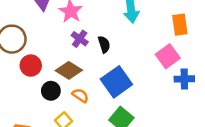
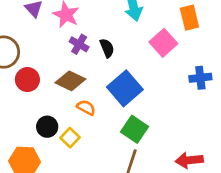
pink square: (168, 56) -> (163, 43), moved
black circle: (51, 91) -> (47, 127), moved

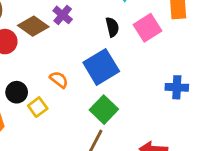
black semicircle: (107, 48) -> (112, 27), moved
blue cross: (200, 78) -> (177, 87), moved
brown diamond: (70, 81) -> (33, 26), moved

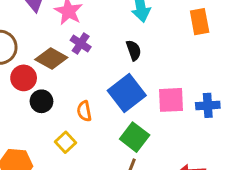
pink square: (148, 28) -> (171, 100), moved, turned 36
orange semicircle: (59, 80) -> (84, 111), turned -132
black circle: (17, 92) -> (41, 101), moved

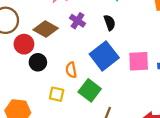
purple cross: (81, 43) -> (78, 21), moved
green square: (135, 137) -> (90, 90), moved
yellow square: (65, 142) -> (57, 94), turned -35

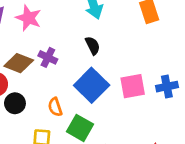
purple cross: (78, 21) -> (48, 57), moved

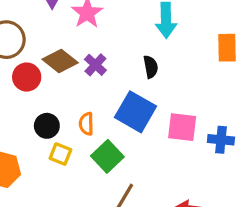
blue square: (92, 85) -> (136, 112), turned -32
black circle: (15, 103) -> (47, 126), moved

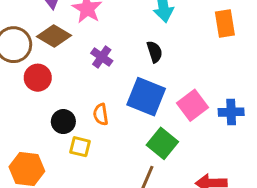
brown diamond: (60, 61) -> (54, 36), moved
pink square: (182, 127) -> (192, 105), turned -36
green square: (107, 156) -> (162, 143), moved

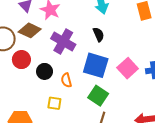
purple cross: (102, 57) -> (63, 41), size x1.6
black circle: (63, 122) -> (45, 71), moved
green square: (162, 143) -> (98, 96), moved

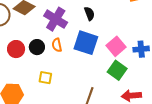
red circle: (21, 60) -> (16, 49), moved
orange semicircle: (66, 80) -> (57, 45), moved
green square: (98, 96) -> (117, 70), moved

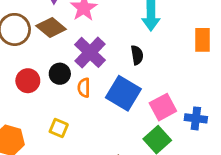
black circle: (37, 47) -> (60, 74), moved

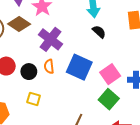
black semicircle: (137, 55) -> (99, 32), moved, turned -32
black circle: (60, 74) -> (29, 72), moved

